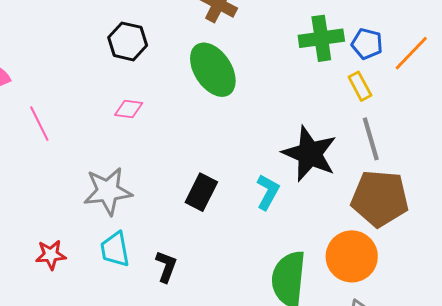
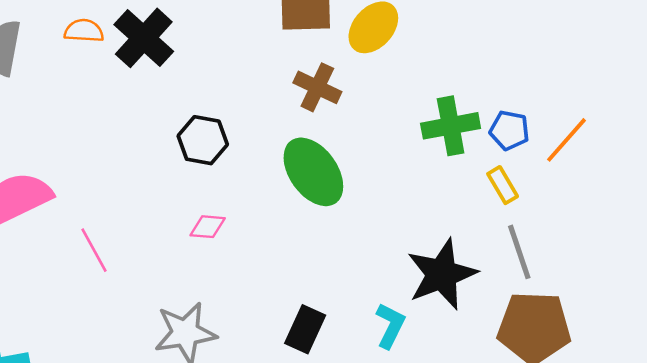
black star: (310, 154) -> (442, 274), turned 30

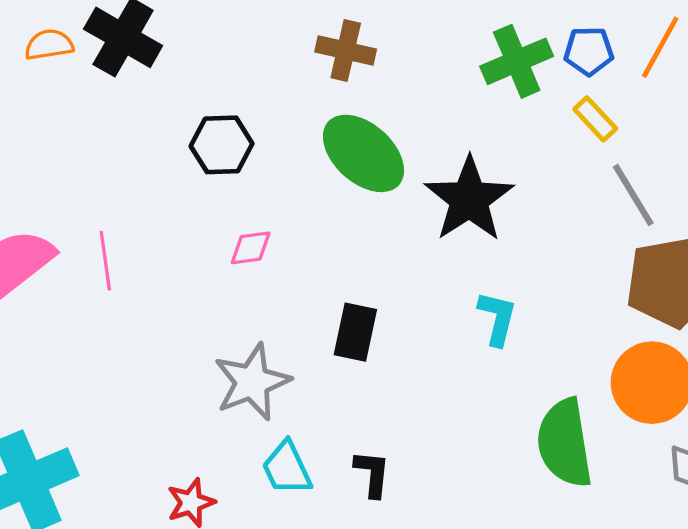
pink line: (94, 250) -> (105, 261), moved, turned 33
black star: (442, 274) -> (469, 199), moved
black rectangle: (305, 329) -> (355, 332), moved

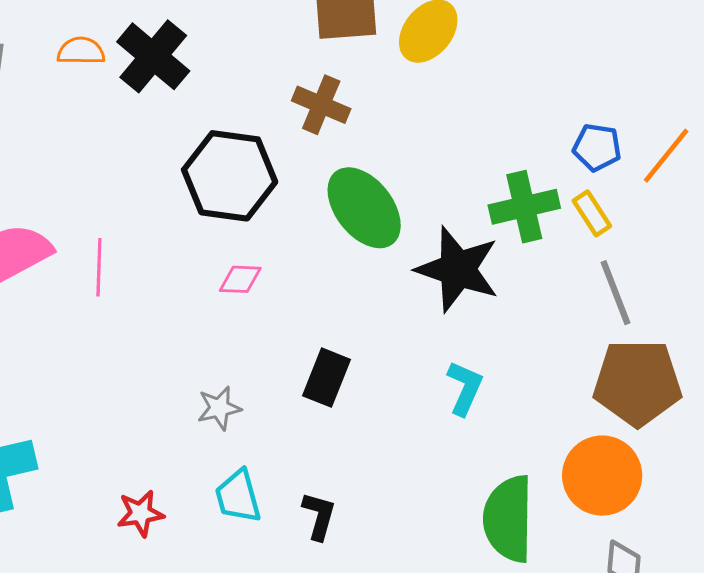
brown cross: (346, 50) -> (321, 105), moved
green cross: (517, 61) -> (524, 207), moved
black hexagon: (222, 145) -> (230, 176), size x1.5
black star: (469, 199) -> (458, 269), turned -30
gray star: (252, 382) -> (219, 408), size x0.6

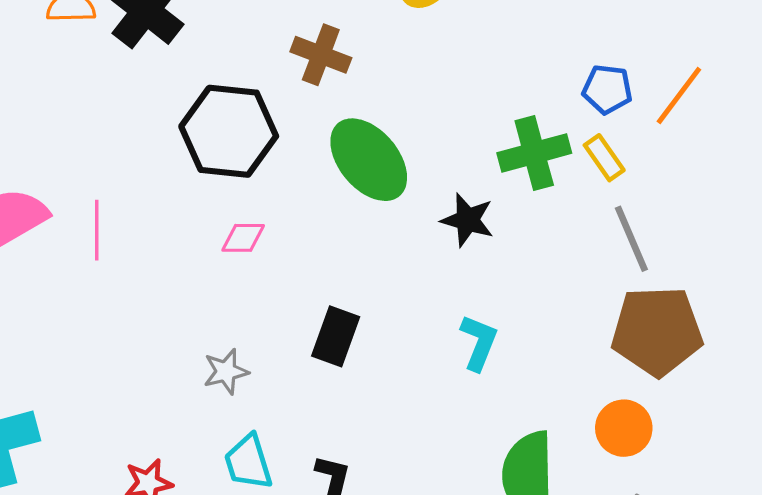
black star: (458, 269) -> (467, 220), size x0.6
orange circle: (602, 476) -> (624, 428), size x0.7

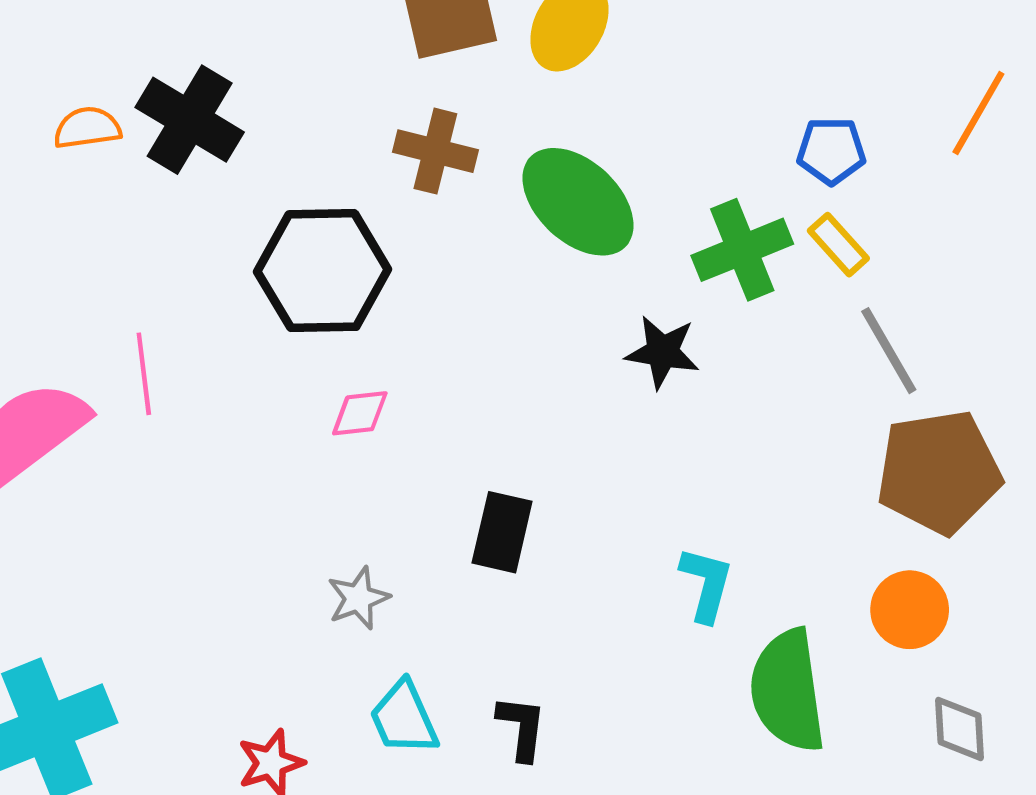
orange line: (679, 95) -> (978, 113), moved
green ellipse: (369, 160) -> (578, 202), moved
pink line: (97, 230) -> (144, 374), moved
cyan L-shape: (479, 342) -> (706, 584), moved

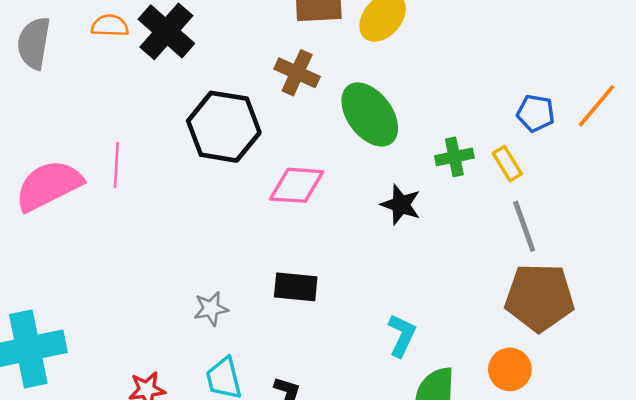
blue pentagon: (831, 151) -> (536, 113), moved
green cross: (742, 250) -> (454, 157), size x0.7
pink diamond: (360, 413) -> (297, 185), moved, size x1.6
black rectangle: (502, 532) -> (296, 287), turned 72

